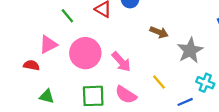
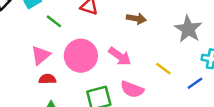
brown arrow: (159, 32) -> (136, 18), moved
red semicircle: (31, 65) -> (47, 79), moved

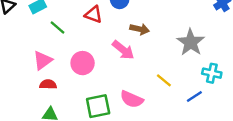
pink circle: (81, 56) -> (83, 63), size x0.7
pink arrow: (120, 56) -> (123, 50), moved

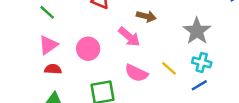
green line: (58, 27) -> (47, 12), moved
cyan cross: (212, 73) -> (202, 62), moved
pink semicircle: (132, 99) -> (136, 73), moved

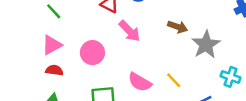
brown arrow: (146, 16) -> (178, 27), moved
pink arrow: (129, 37) -> (130, 31), moved
cyan cross: (202, 62) -> (230, 77), moved

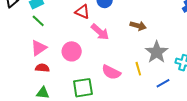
gray star: (206, 44) -> (157, 52), moved
yellow line: (174, 80) -> (138, 69), turned 32

